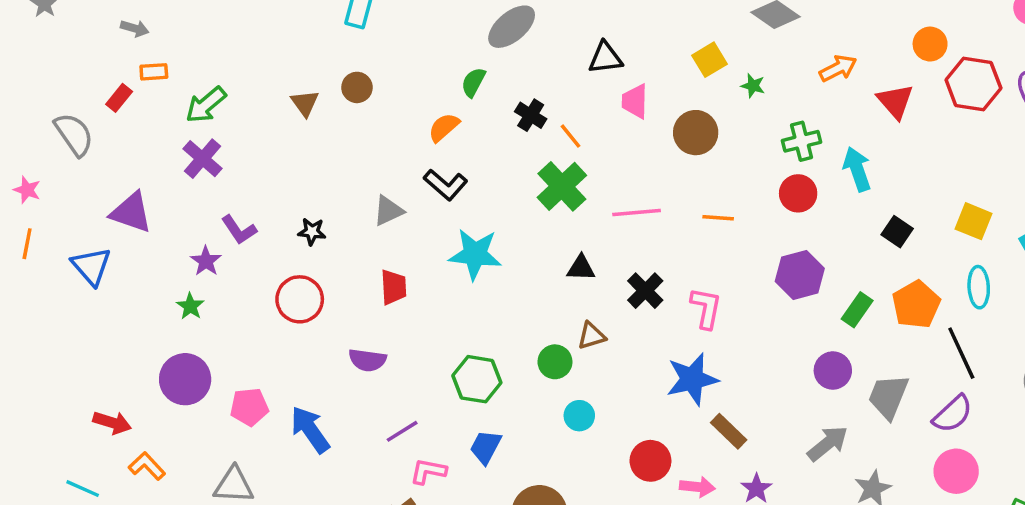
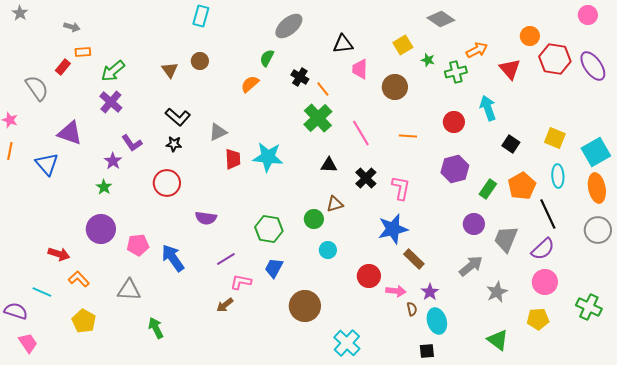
green cross: (802, 141) -> (456, 72), moved
black L-shape: (446, 185) -> (178, 117), moved
pink line: (637, 212) -> (361, 133), turned 64
red trapezoid: (393, 287) -> (233, 159), moved

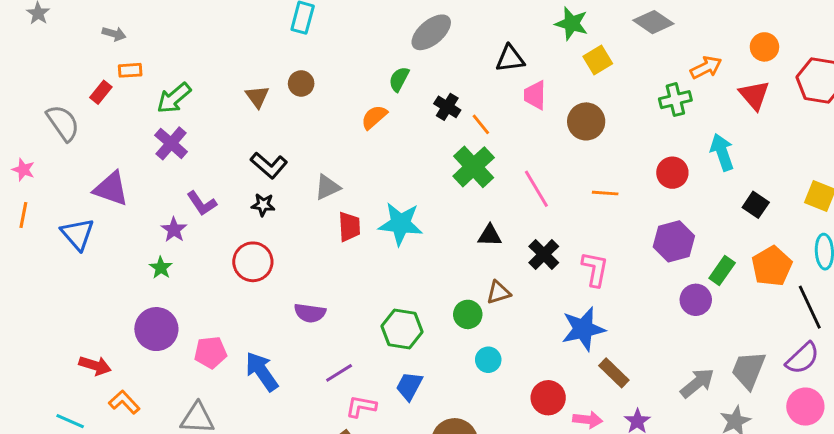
orange circle: (530, 36) -> (764, 47), moved
green star: (428, 60) -> (572, 24), moved, size x1.6
purple circle: (474, 224) -> (696, 300), moved
gray trapezoid: (506, 239) -> (748, 370), moved

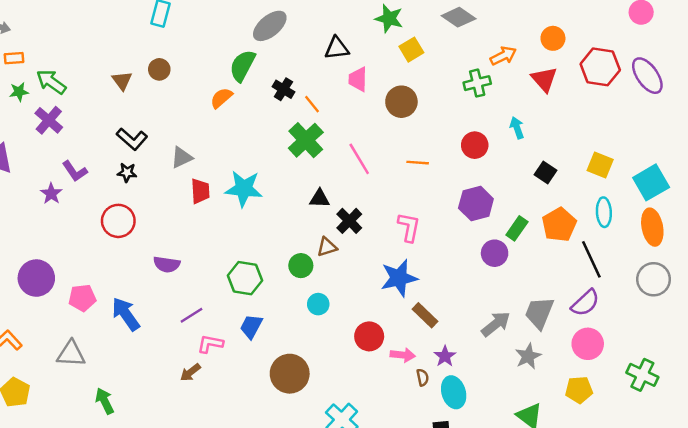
green semicircle: (399, 79) -> (242, 66), size x1.5
green arrow: (174, 98) -> (51, 82), turned 76
cyan arrow: (722, 152) -> (517, 128), size x0.7
black cross: (544, 254) -> (349, 221), moved
green star: (161, 268) -> (19, 92), moved, turned 30

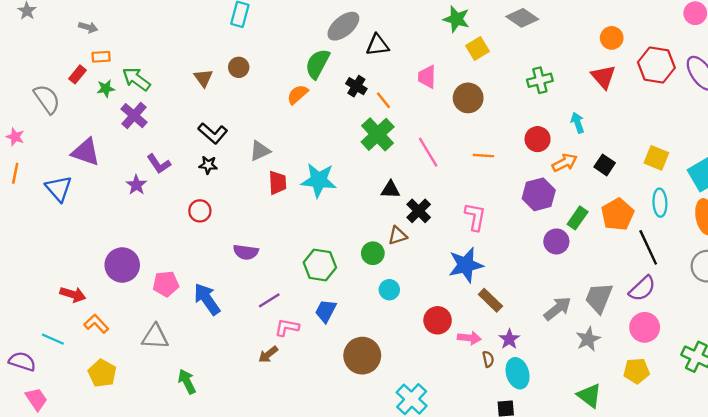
black triangle: (337, 48) -> (378, 45), moved
orange arrow: (503, 56) -> (565, 163), moved
red circle: (118, 221) -> (200, 211), size x0.7

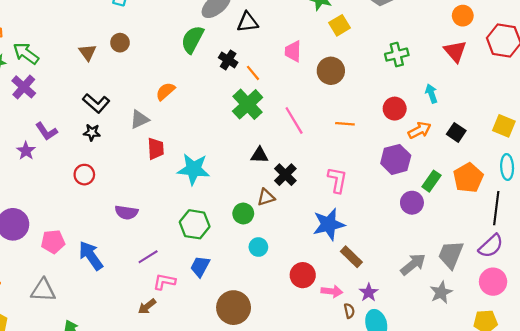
orange semicircle: (298, 94) -> (165, 91), moved
cyan star: (319, 180) -> (194, 169), moved
black line: (648, 247) -> (496, 208), turned 32

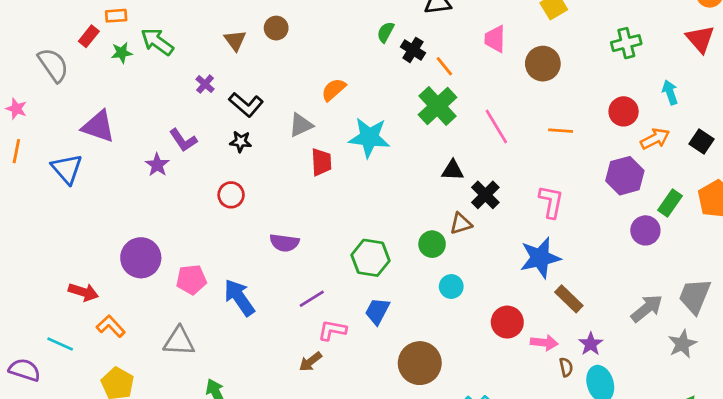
green semicircle: (192, 39) -> (386, 32), moved, size x0.6
purple cross: (24, 87) -> (205, 84), moved, size x0.6
cyan star: (194, 169) -> (369, 137), moved

